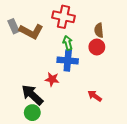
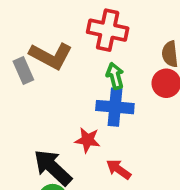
gray rectangle: (14, 26) -> (23, 70), moved
red arrow: (95, 96) -> (119, 169), moved

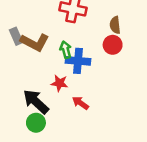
brown L-shape: (51, 56) -> (35, 42), moved
green arrow: (115, 76) -> (66, 50), moved

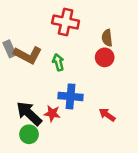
blue cross: (78, 61) -> (70, 96), moved
red star: (59, 83) -> (52, 114), moved
red arrow: (80, 103) -> (107, 115), moved

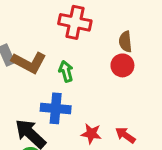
blue cross: (70, 96) -> (56, 108), moved
red star: (52, 114) -> (91, 134), moved

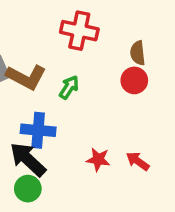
green arrow: (66, 71) -> (69, 87), turned 48
blue cross: (56, 108) -> (38, 130), moved

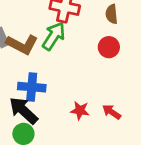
brown semicircle: (138, 53) -> (112, 14), moved
green arrow: (69, 87) -> (54, 36), moved, size x1.5

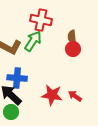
brown semicircle: (112, 14) -> (72, 37), moved
red star: (80, 110) -> (52, 95), size x1.5

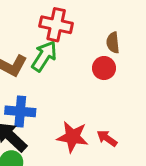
brown semicircle: (72, 37) -> (113, 43), moved

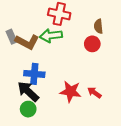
green arrow: (44, 56) -> (51, 36), turned -130

